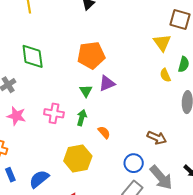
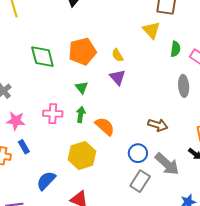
green diamond: (33, 56) -> (42, 57), moved
yellow semicircle: (165, 75) -> (117, 55), moved
purple triangle: (107, 83) -> (118, 77), moved, turned -42
orange semicircle: (104, 132) -> (105, 126), size x1.5
blue rectangle: (10, 175) -> (24, 147), moved

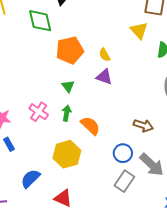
green diamond: (42, 57) -> (40, 21), moved
purple triangle: (118, 77) -> (104, 77), turned -30
pink cross: (53, 114) -> (39, 112), turned 30

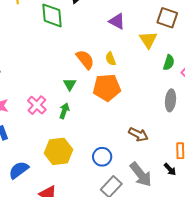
orange pentagon: (70, 50) -> (107, 88), moved
purple triangle: (104, 77) -> (117, 21), moved
orange semicircle: (90, 126) -> (85, 60), moved
blue circle: (123, 153) -> (102, 157), moved

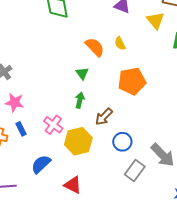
orange pentagon: (107, 88) -> (132, 81), moved
pink cross: (37, 105) -> (53, 125), moved
brown arrow: (138, 134) -> (104, 117), moved, turned 114

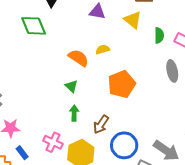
yellow semicircle: (120, 43) -> (103, 49), turned 112
blue circle: (122, 142) -> (124, 145), size x1.4

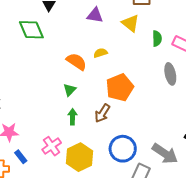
green triangle: (71, 86) -> (70, 90), turned 32
brown arrow: (101, 124) -> (102, 113), moved
pink cross: (53, 142) -> (52, 146), turned 30

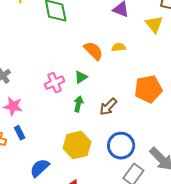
orange pentagon: (120, 87) -> (148, 89), moved
pink cross: (52, 146) -> (55, 83), moved

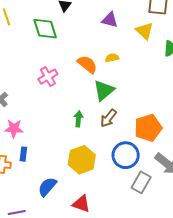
green triangle: (81, 77) -> (104, 90), moved, size x1.6
pink cross: (55, 83) -> (48, 77), moved
orange pentagon: (148, 89) -> (148, 128), moved
blue rectangle: (20, 133) -> (23, 154), turned 40

